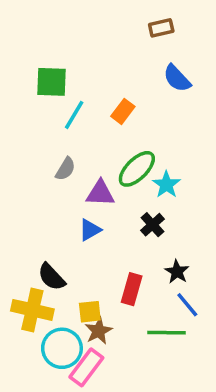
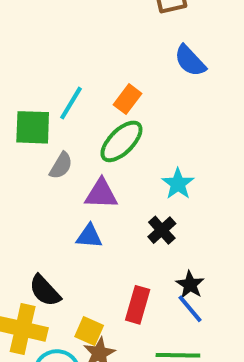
green square: (52, 82) -> (33, 127), moved
green ellipse: (137, 169) -> (121, 141), moved
blue triangle: (90, 230) -> (89, 236), turned 35
blue line: (187, 305) -> (190, 309), moved
yellow square: (90, 312) -> (89, 331), turned 30

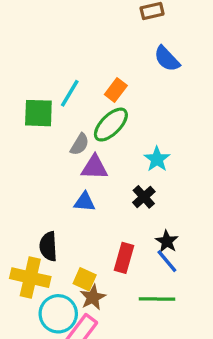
gray semicircle: (61, 166) -> (80, 144), moved
black semicircle: (45, 291) -> (48, 246), turned 40

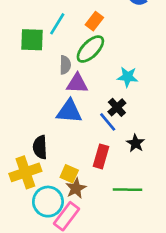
gray semicircle: (80, 144) -> (65, 65), turned -30
cyan star: (157, 159) -> (128, 77), turned -30
blue triangle: (85, 202) -> (69, 111), size x1.5
blue line: (167, 261) -> (108, 122), moved
yellow cross: (30, 278) -> (25, 172), turned -32

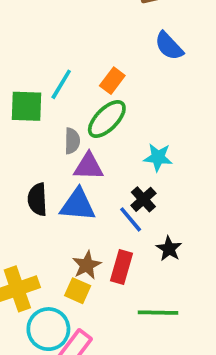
black semicircle: (40, 147) -> (37, 199), moved
brown star: (76, 188) -> (87, 265), moved

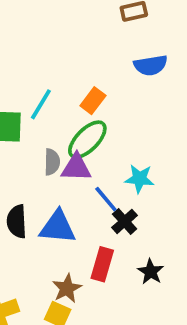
blue semicircle: (169, 46) -> (151, 65), turned -56
purple triangle: (89, 167) -> (76, 168), moved
blue line: (131, 219) -> (106, 199), moved
red rectangle: (121, 267) -> (102, 264), moved

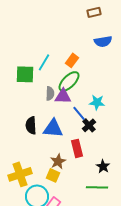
red rectangle: (102, 264) -> (77, 148), turned -30
black star: (151, 272) -> (103, 166), moved

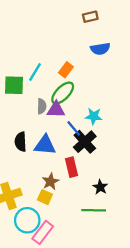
black cross: (89, 125) -> (85, 142), size x1.5

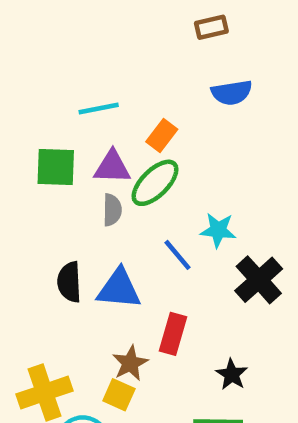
cyan line: (35, 72) -> (99, 108), moved, turned 48
purple triangle: (56, 110) -> (112, 167), moved
black cross: (85, 142) -> (259, 280), moved
red rectangle: (71, 167) -> (173, 334), turned 30

